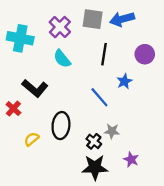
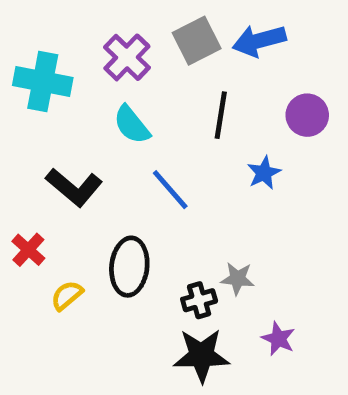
gray square: (93, 19) -> (197, 41), turned -35
blue line: (99, 97) -> (170, 190), moved
red cross: (13, 109) -> (28, 250), moved
black cross: (94, 141) -> (199, 300), turned 35

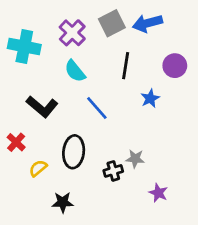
black star: (201, 356) -> (63, 202), moved, size x0.7

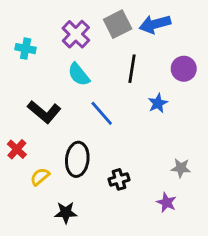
cyan cross: (24, 46) -> (26, 49), size x0.6
gray star: (135, 159) -> (181, 168), moved

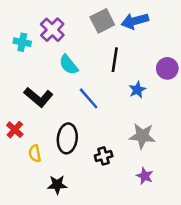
purple cross: (76, 34) -> (52, 30), moved
purple circle: (184, 69) -> (167, 68), moved
gray star: (181, 168) -> (142, 136), moved, size x1.5
yellow semicircle: (40, 177) -> (35, 153), turned -60

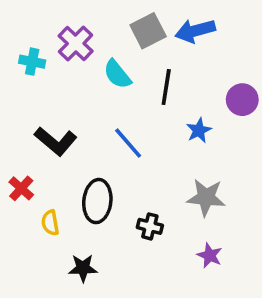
cyan semicircle: (69, 65) -> (117, 74), moved
black cross: (104, 156) -> (150, 226), turned 30

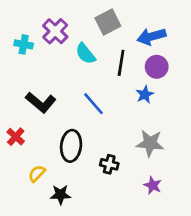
blue arrow: (195, 31) -> (151, 36), moved
purple circle: (242, 100) -> (157, 67), moved
yellow semicircle: (50, 223) -> (37, 174), moved, turned 54

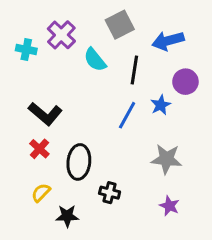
purple circle: (157, 67) -> (185, 82), moved
blue line: (93, 104) -> (127, 115), moved, turned 70
red cross: (16, 137) -> (39, 149), moved
black cross: (109, 164) -> (110, 193), moved

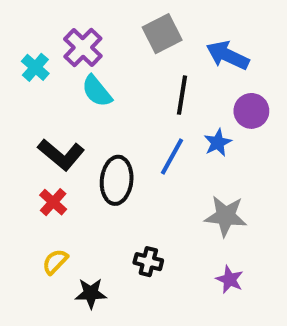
blue arrow: (168, 41) -> (228, 55), turned 40
cyan cross: (26, 50) -> (35, 67), turned 30
cyan semicircle: (95, 60) -> (97, 91), moved
black ellipse: (79, 162) -> (117, 180), moved

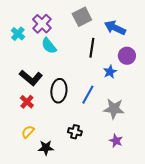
blue line: (172, 157) -> (88, 95), moved

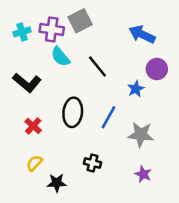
gray square: (82, 17) -> (80, 21), moved
purple cross: (42, 24) -> (52, 29), turned -36
cyan cross: (18, 34) -> (22, 32), moved, turned 32
black line: (92, 48) -> (97, 67), moved, turned -48
black L-shape: (31, 78) -> (27, 83), moved

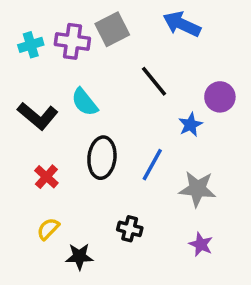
blue arrow: (142, 34) -> (182, 24), moved
cyan semicircle: (60, 57) -> (85, 102), moved
black line: (97, 67) -> (154, 81), moved

